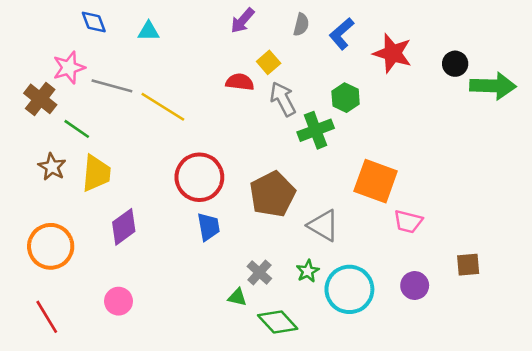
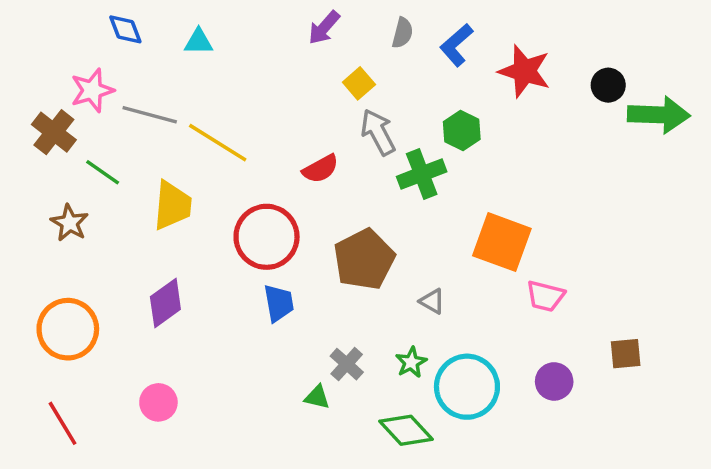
red semicircle: (240, 82) -> (321, 169), moved, turned 144
yellow trapezoid: (96, 173) -> (172, 205), moved
gray triangle: (323, 225) -> (432, 301), size x0.6
green diamond: (278, 322) -> (406, 430), moved

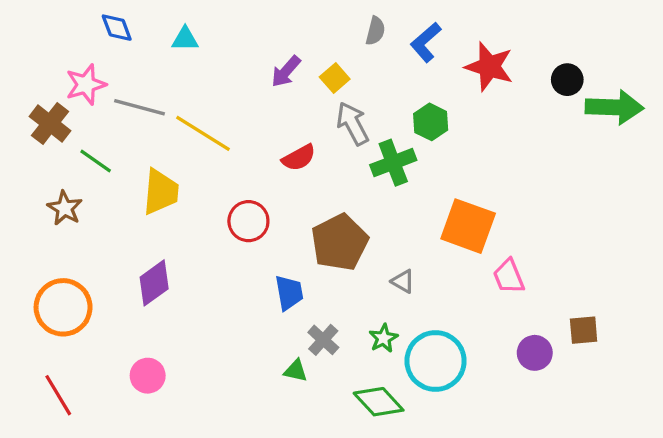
purple arrow: (324, 28) -> (286, 72), moved
red circle: (267, 237) -> (248, 221), size x0.7
pink trapezoid: (545, 296) -> (509, 276), turned 54
blue trapezoid: (279, 303) -> (289, 293), moved
purple circle: (554, 381) -> (535, 353), moved

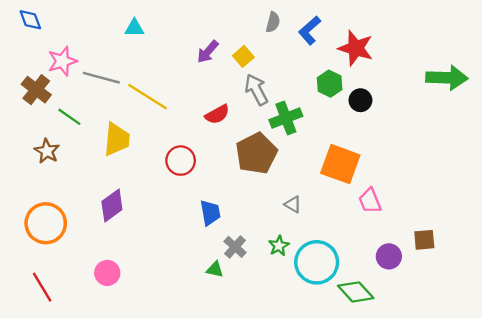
blue diamond: (117, 28) -> (30, 20), moved
black circle: (567, 80) -> (360, 100), moved
green hexagon: (431, 122) -> (330, 84), moved
brown pentagon: (340, 242) -> (256, 153), moved
green diamond: (379, 402) -> (356, 292), moved

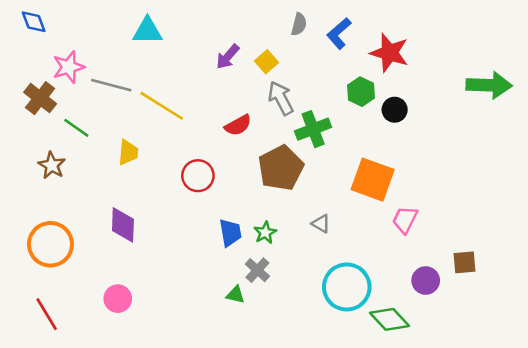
cyan triangle: (134, 28) -> (147, 31), size x1.4
yellow trapezoid: (117, 139) -> (128, 152), size x0.7
pink trapezoid: (370, 201) -> (405, 220), turned 48
purple diamond: (112, 206) -> (123, 225), turned -52
green star: (279, 246) -> (265, 233), moved

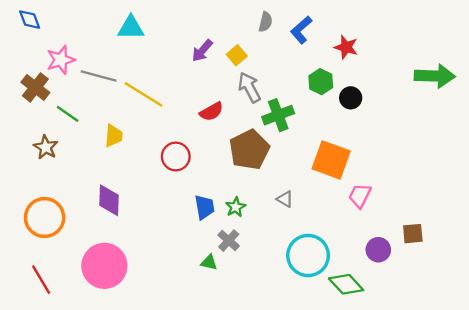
red star: (389, 53) -> (346, 47), size x0.7
pink circle: (118, 299) -> (104, 266), size x1.8

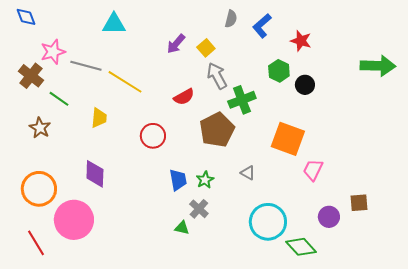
pink circle: (104, 266) -> (74, 220), moved

